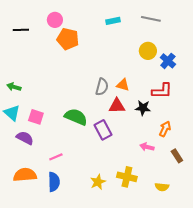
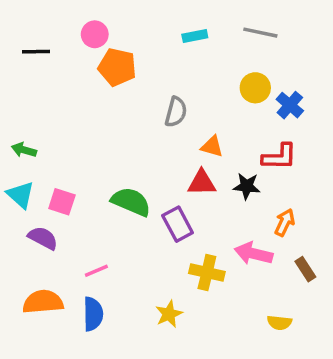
gray semicircle: (102, 87) -> (176, 112), moved
pink arrow: (147, 147) -> (254, 254), size x1.5
yellow cross: (127, 177) -> (207, 273), moved

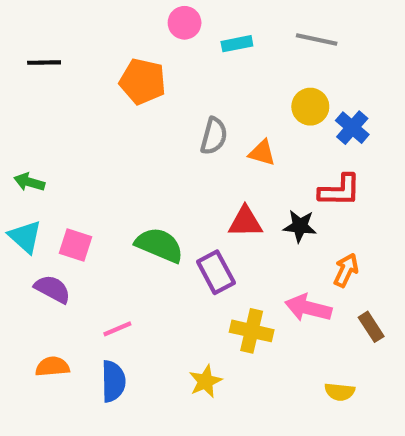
pink circle: (95, 34) -> (185, 23), moved
orange triangle: (212, 146) -> (262, 153), moved
orange semicircle: (43, 302) -> (52, 367), size x0.7

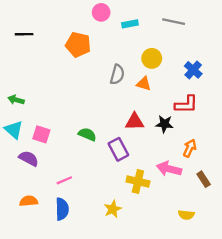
yellow circle: (310, 107) -> (152, 58), moved
green semicircle: (159, 245) -> (87, 134), size x0.7

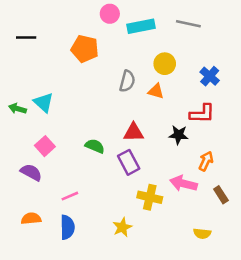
cyan rectangle: (130, 24) -> (141, 26), size x1.5
red triangle: (134, 122) -> (134, 132), moved
cyan triangle: (14, 130) -> (44, 102), moved
pink square: (41, 134) -> (45, 146), turned 30

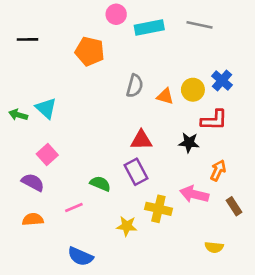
yellow circle: (165, 64) -> (193, 90), moved
green semicircle: (95, 146) -> (100, 184), moved
orange semicircle: (31, 218) -> (33, 219), moved
blue semicircle: (67, 227) -> (80, 256), moved, turned 115
yellow star: (122, 227) -> (127, 226), moved, turned 30

